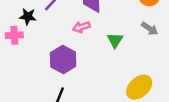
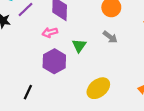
purple hexagon: (63, 59) -> (54, 61), moved

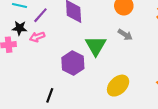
pink arrow: (50, 32) -> (37, 37), moved
green triangle: (79, 46) -> (96, 46), size x1.5

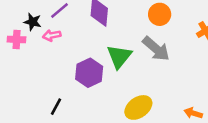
gray arrow: (125, 35) -> (156, 49), size x1.6

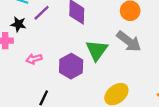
pink arrow: (52, 35) -> (34, 59), moved

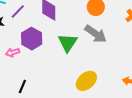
purple hexagon: (71, 66) -> (32, 39), moved

